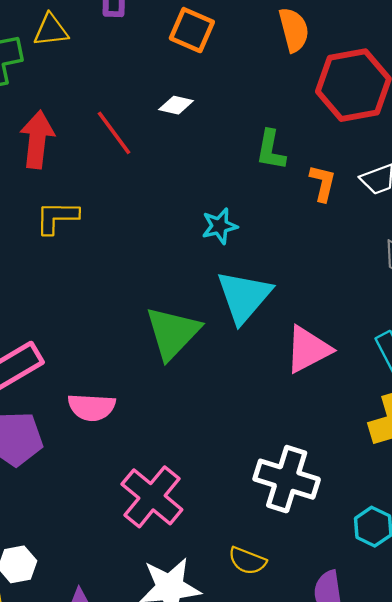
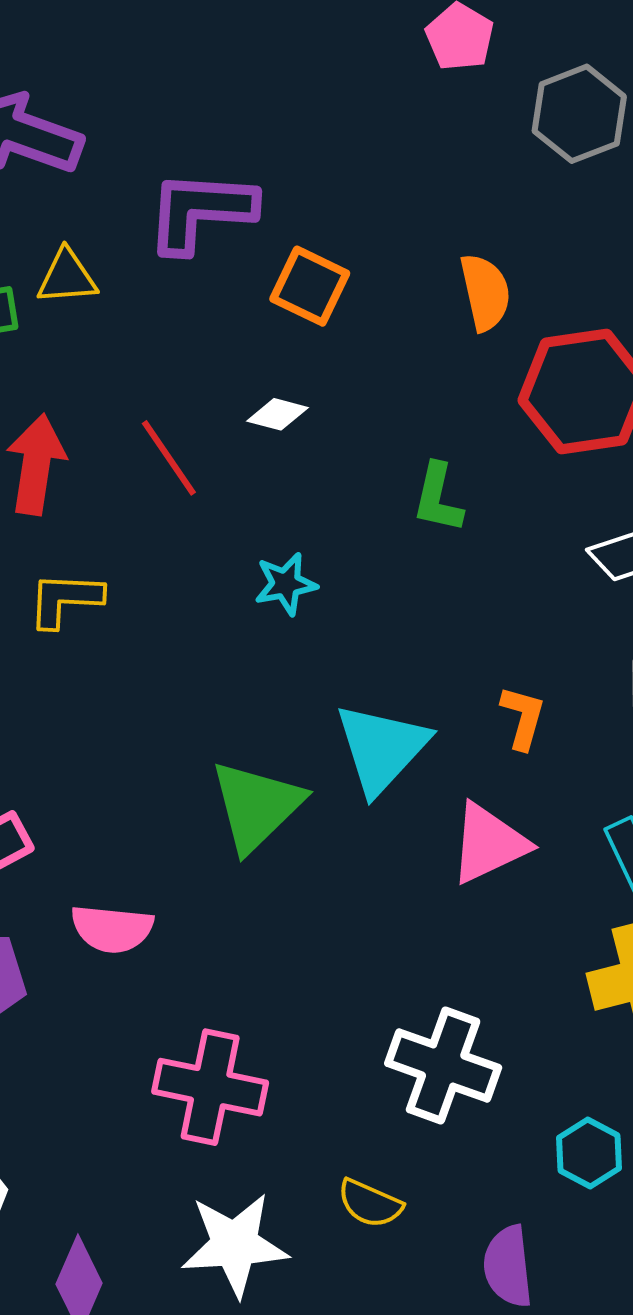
orange L-shape: (323, 183) -> (523, 717), moved
cyan star: (220, 226) -> (286, 584), moved
pink cross: (152, 497) -> (210, 1087), turned -30

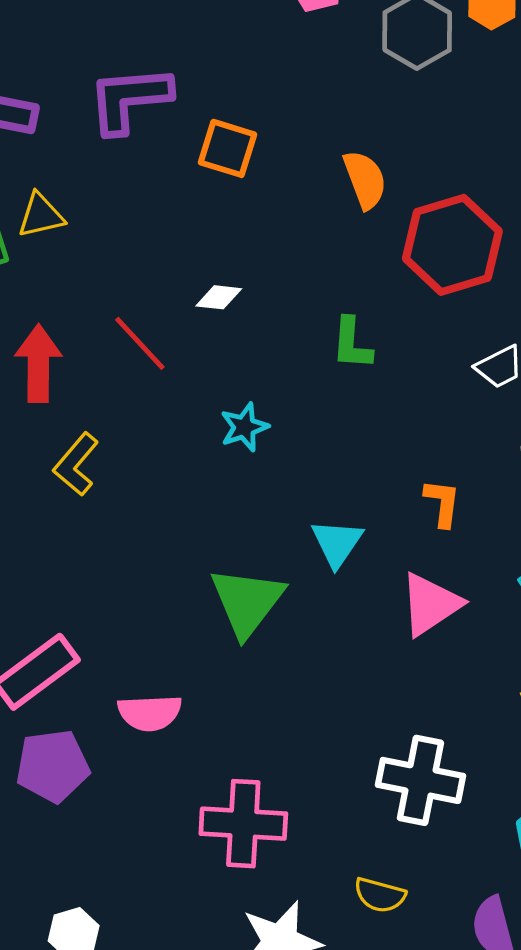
purple L-shape: (200, 211) -> (129, 99), moved
orange square: (310, 286) -> (228, 148), moved
yellow L-shape: (65, 600) -> (76, 464), turned -44
cyan triangle: (382, 748) -> (337, 543), size x0.7

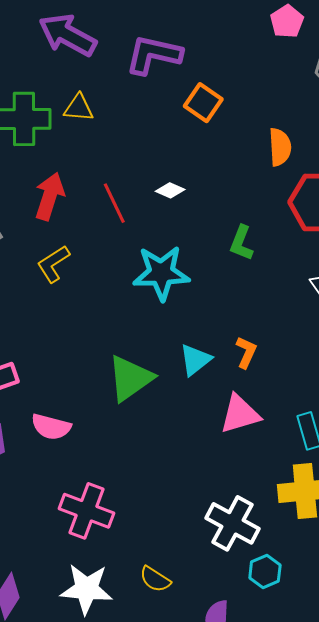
cyan star: (244, 427) -> (161, 273), size x1.8
orange L-shape: (442, 503) -> (246, 352), moved
white cross: (420, 780) -> (232, 523), moved

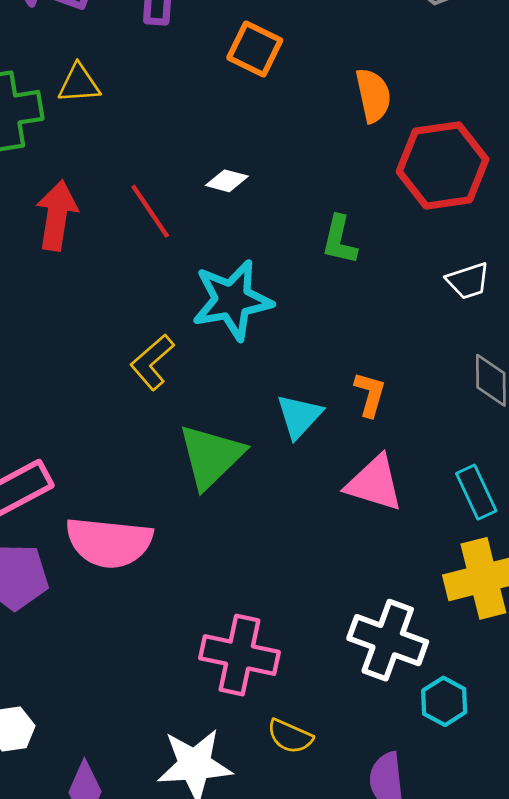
yellow L-shape: (53, 264) -> (152, 362), moved
pink triangle: (240, 414) -> (374, 483), turned 42
pink semicircle: (51, 427) -> (109, 542), size x1.5
pink cross: (87, 511) -> (239, 655), moved

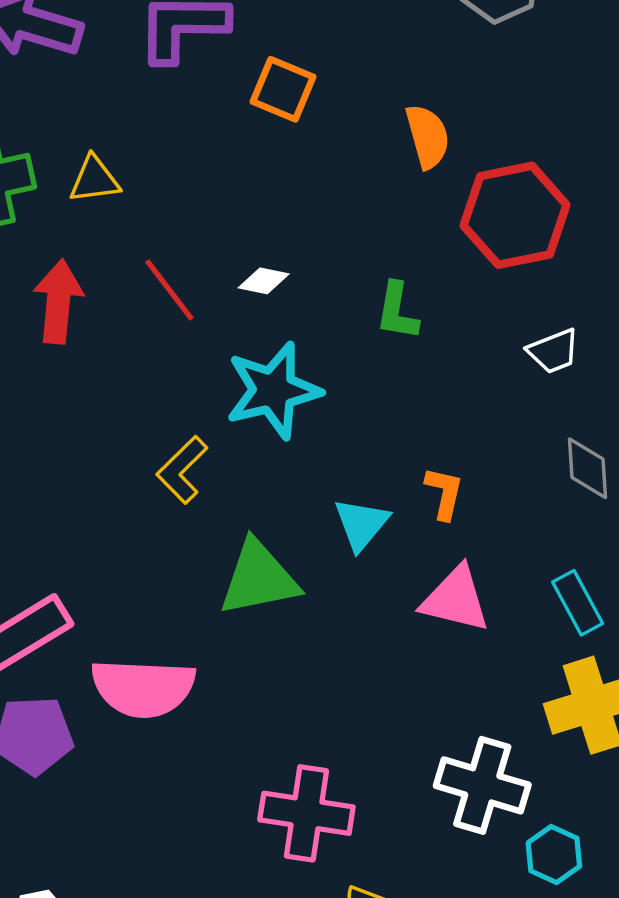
yellow triangle: (79, 84) -> (94, 180), moved
white diamond: (227, 181) -> (264, 281), moved
green triangle: (211, 456) -> (259, 578), turned 36

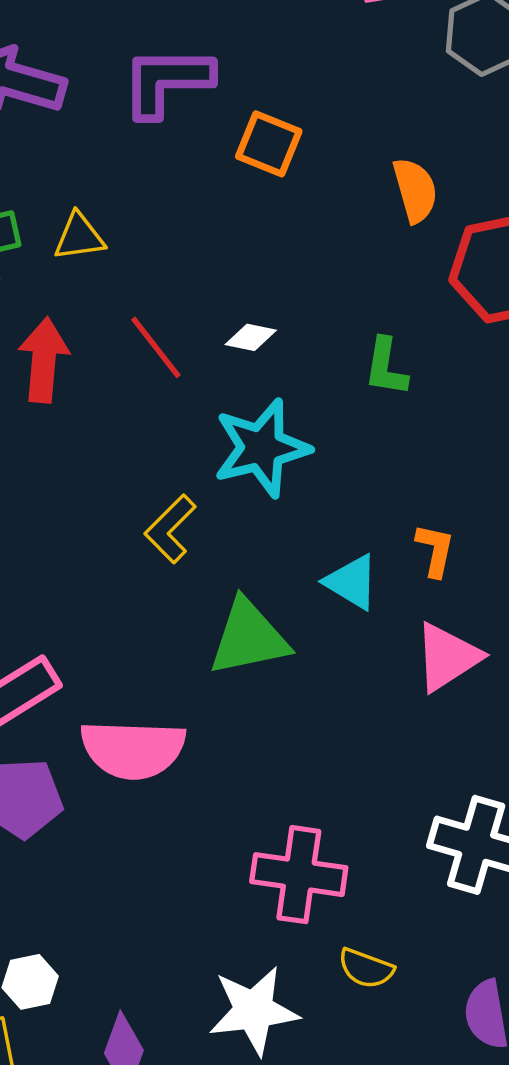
cyan triangle: (361, 524) -> (352, 582), turned -38
pink triangle: (456, 599) -> (447, 657), turned -46

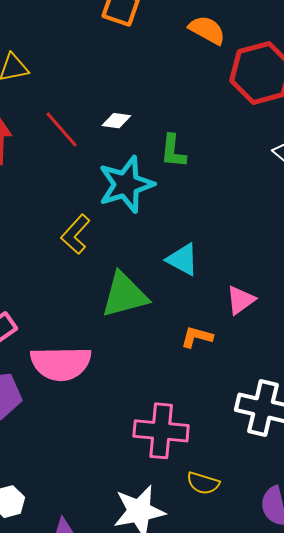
orange semicircle: (415, 190) -> (207, 30), turned -42
green L-shape: (386, 367) -> (173, 151), moved
orange L-shape: (435, 550) -> (197, 337), moved, turned -84
pink triangle: (447, 657) -> (241, 300), size x0.7

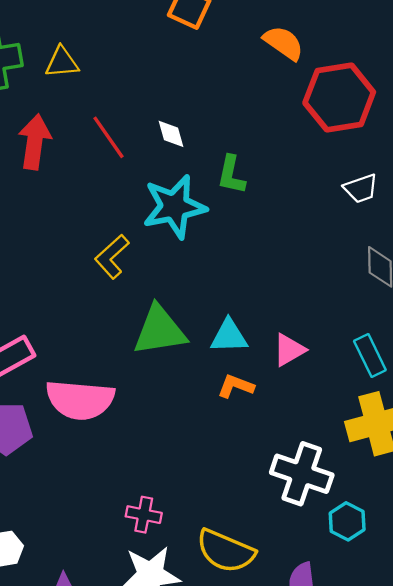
white diamond: (116, 121) -> (171, 134), turned 60
cyan triangle: (183, 259) -> (229, 336), moved, turned -36
pink cross: (161, 431) -> (144, 515), moved, size x0.6
yellow semicircle: (203, 483) -> (226, 551), size x1.6

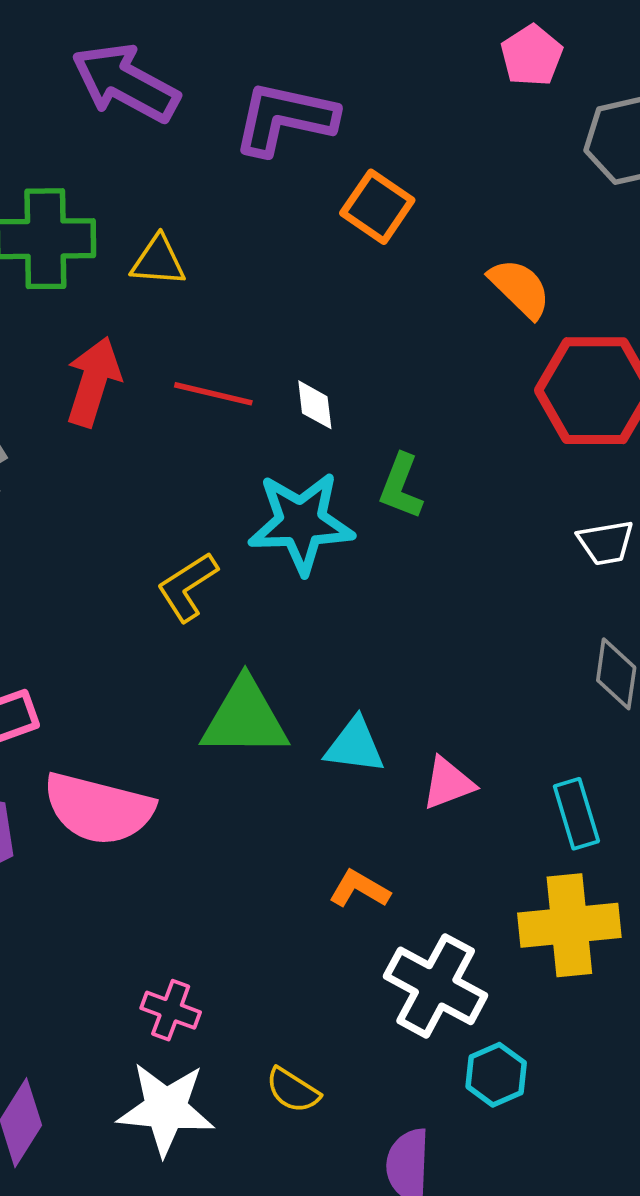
red line: (108, 137) -> (213, 394), turned -51
orange L-shape: (236, 386) -> (359, 889), moved
yellow semicircle: (226, 551) -> (293, 1090), size x0.6

